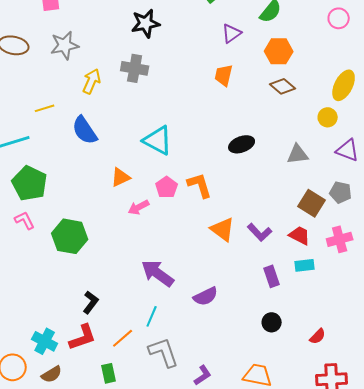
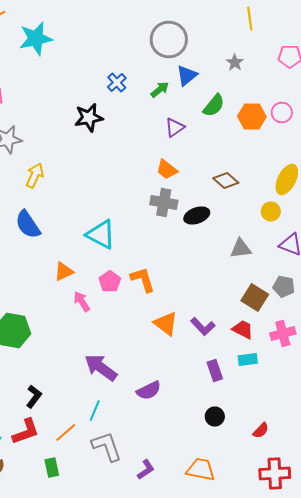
orange hexagon: (279, 51) -> (252, 116), moved
gray cross: (135, 68) -> (164, 202), moved
orange trapezoid: (224, 75) -> (167, 170), turned -65
black ellipse: (242, 144) -> (197, 216), moved
pink arrow: (139, 207) -> (82, 302), turned 85

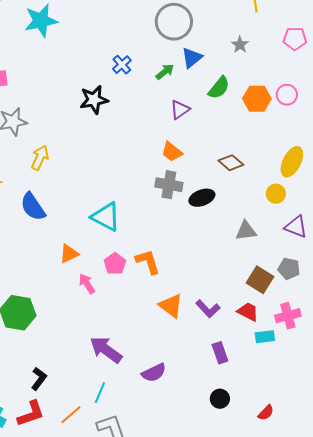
cyan rectangle: (248, 360) -> (265, 337), moved

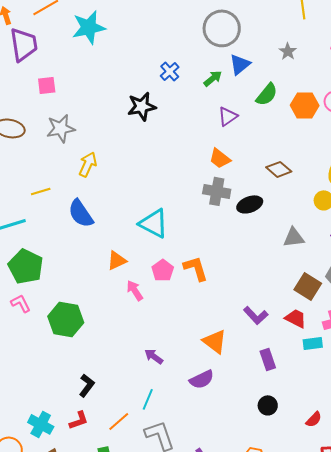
orange triangle: (171, 306) -> (215, 341), moved
purple arrow: (106, 350) -> (154, 356), size x0.6
red L-shape: (31, 414) -> (79, 420), size x0.7

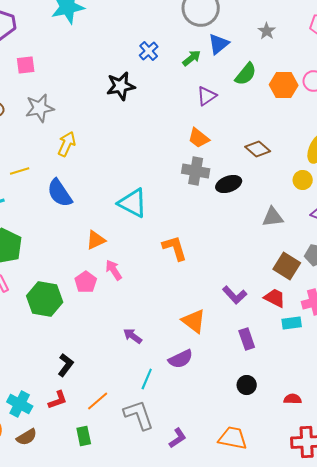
pink pentagon: (163, 270) -> (86, 282), moved
cyan line: (148, 399) -> (147, 379), moved
red semicircle: (314, 419) -> (293, 399), turned -132

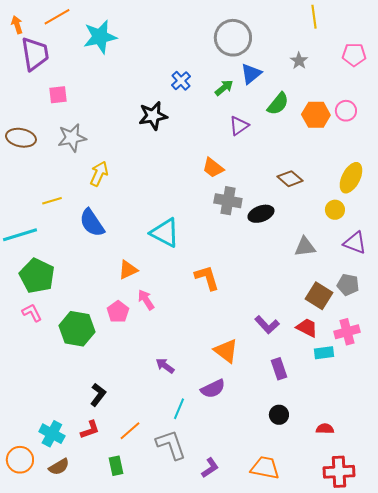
orange trapezoid: (199, 138) -> (213, 168), moved

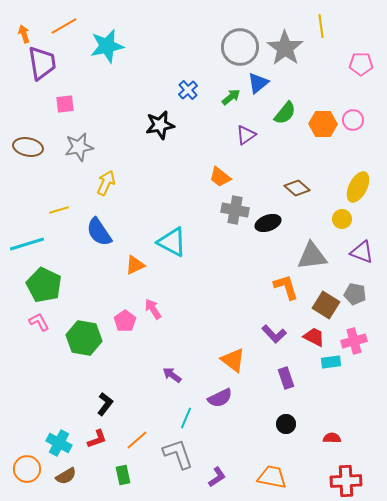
gray star: (299, 61) -> (285, 48), moved, size x2.0
gray triangle: (305, 247) -> (312, 256), size x1.4
orange triangle: (128, 270) -> (135, 265), moved
orange L-shape: (207, 278) -> (286, 287), moved

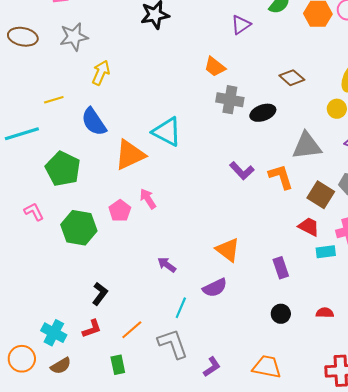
orange triangle: (135, 265) -> (130, 155), size x1.6
green pentagon: (44, 285) -> (63, 169), moved
purple L-shape: (274, 334) -> (242, 171), moved
red semicircle: (332, 438) -> (325, 313), moved

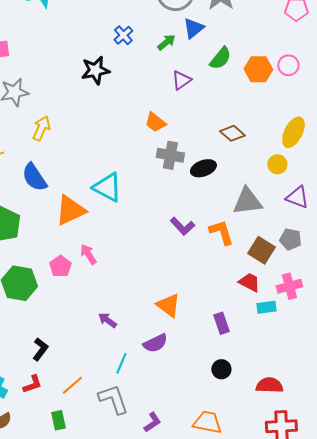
red semicircle: (325, 313) -> (269, 385), moved, size x1.5

